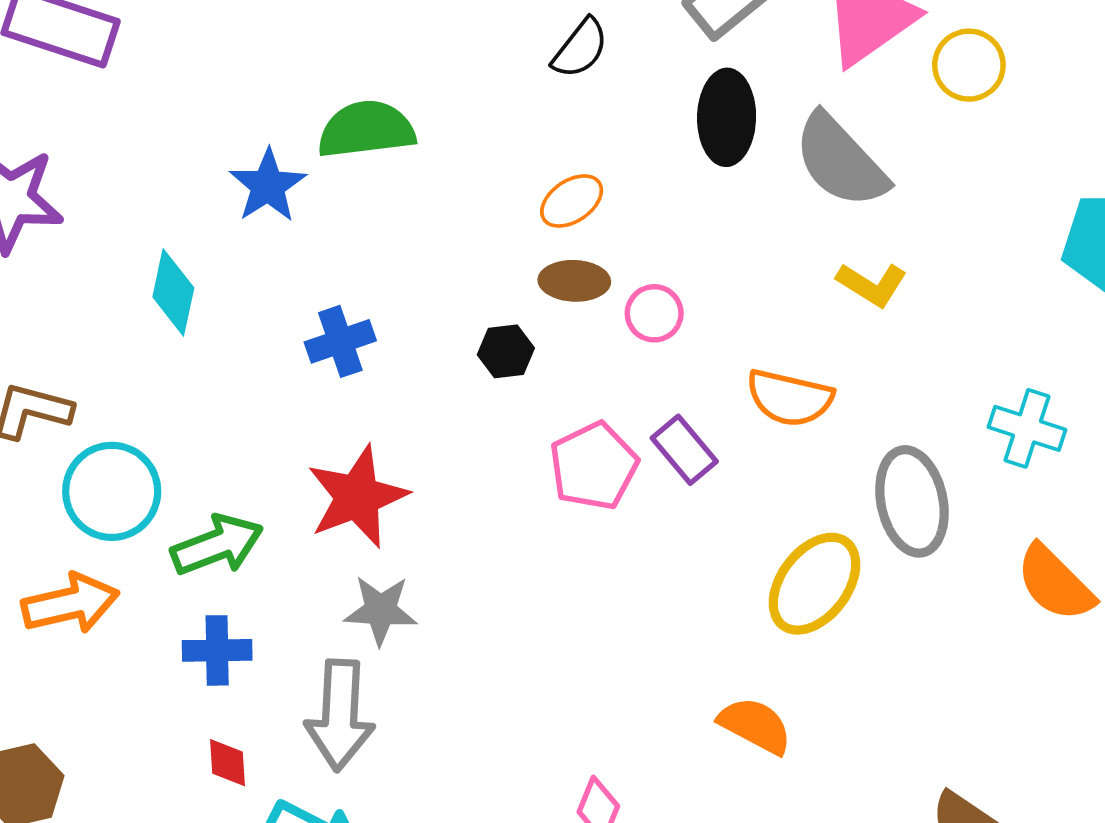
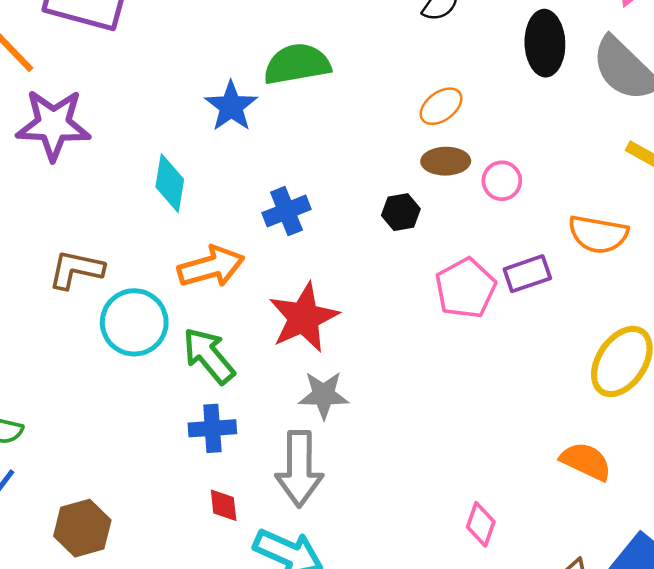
purple rectangle: (684, 450) -> (527, 274), turned -66
green arrow: (217, 545) -> (209, 356), turned -106
orange arrow: (70, 604) -> (211, 267), moved

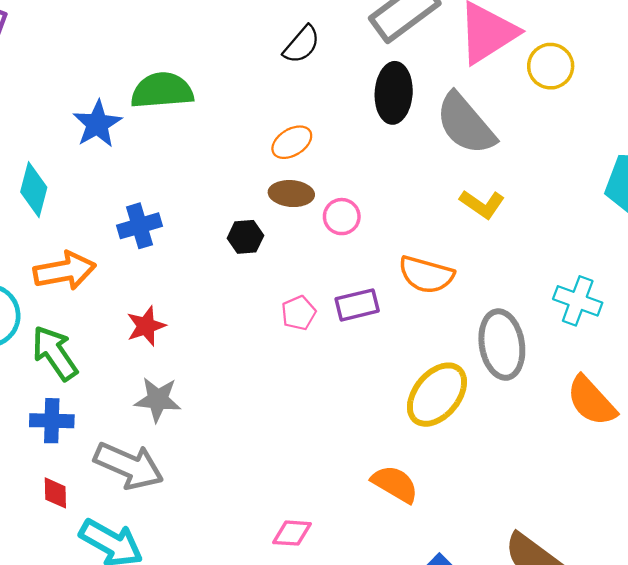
pink pentagon: (465, 288) -> (299, 313), size x0.6
red star: (304, 318) -> (146, 326), size x0.6
gray arrow: (299, 469) -> (129, 466), turned -72
pink diamond: (481, 524) -> (292, 533), turned 69

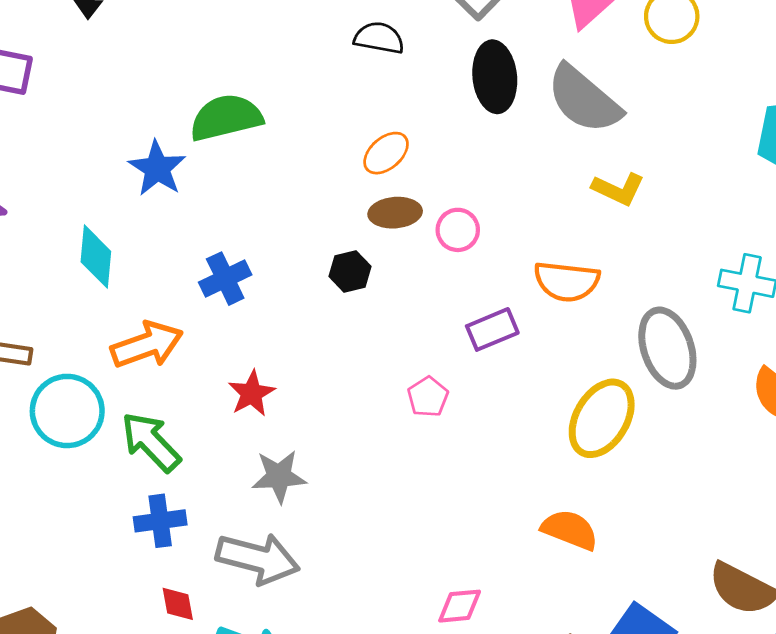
black semicircle: (302, 44) -> (379, 38), turned -111
pink pentagon: (299, 313) -> (428, 397), moved

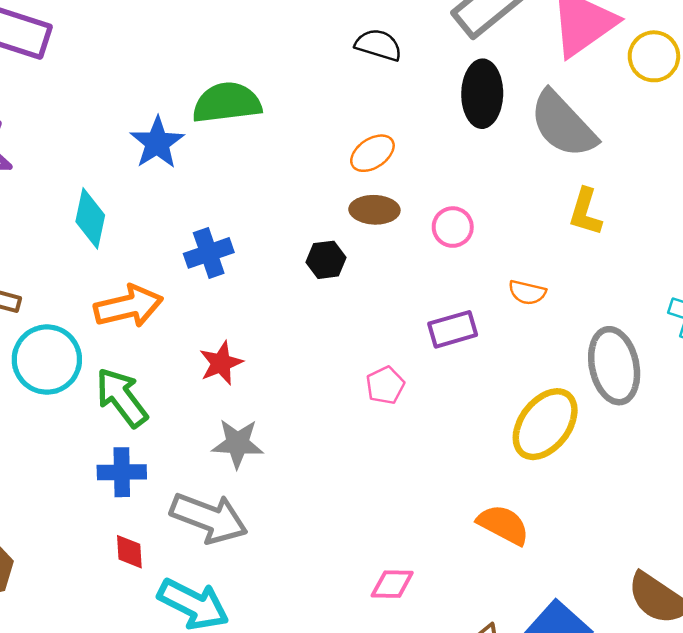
yellow L-shape: (618, 189) -> (585, 212), turned 75
pink circle: (458, 230) -> (453, 227), moved
orange semicircle: (567, 281) -> (527, 292), size x0.6

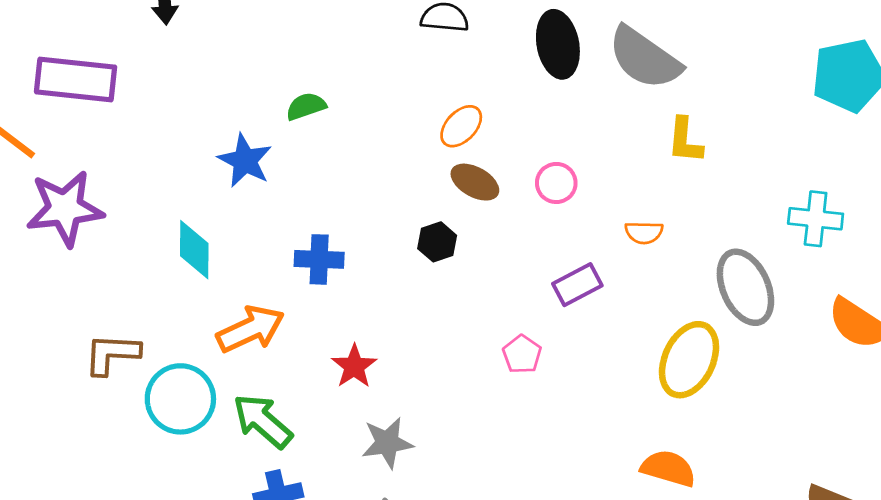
green semicircle: (227, 103) -> (306, 106), size x0.6
brown ellipse: (374, 210) -> (475, 182), turned 39
blue cross: (209, 253) -> (319, 259), turned 33

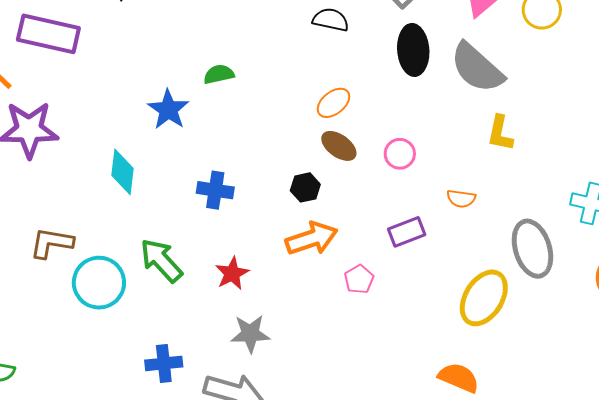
orange arrow: (250, 329) -> (312, 239), moved
green arrow: (263, 421) -> (161, 260), moved

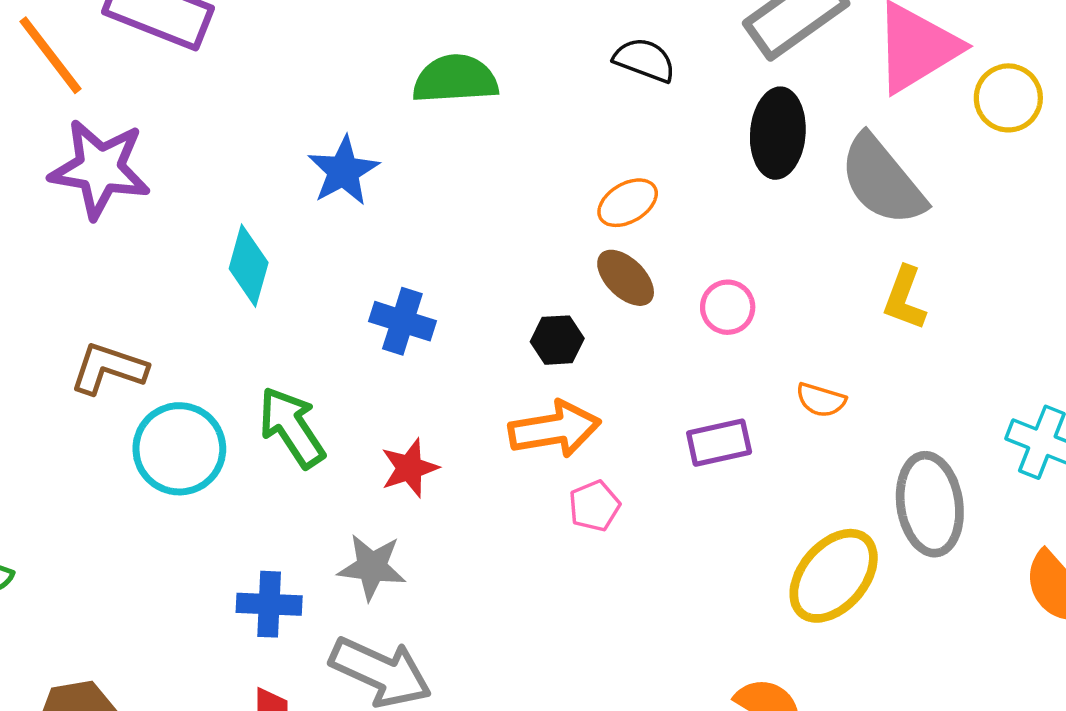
green semicircle: (219, 74) -> (455, 79), moved, size x1.6
pink pentagon: (359, 279) -> (594, 506), moved
gray star: (250, 334) -> (372, 567), moved

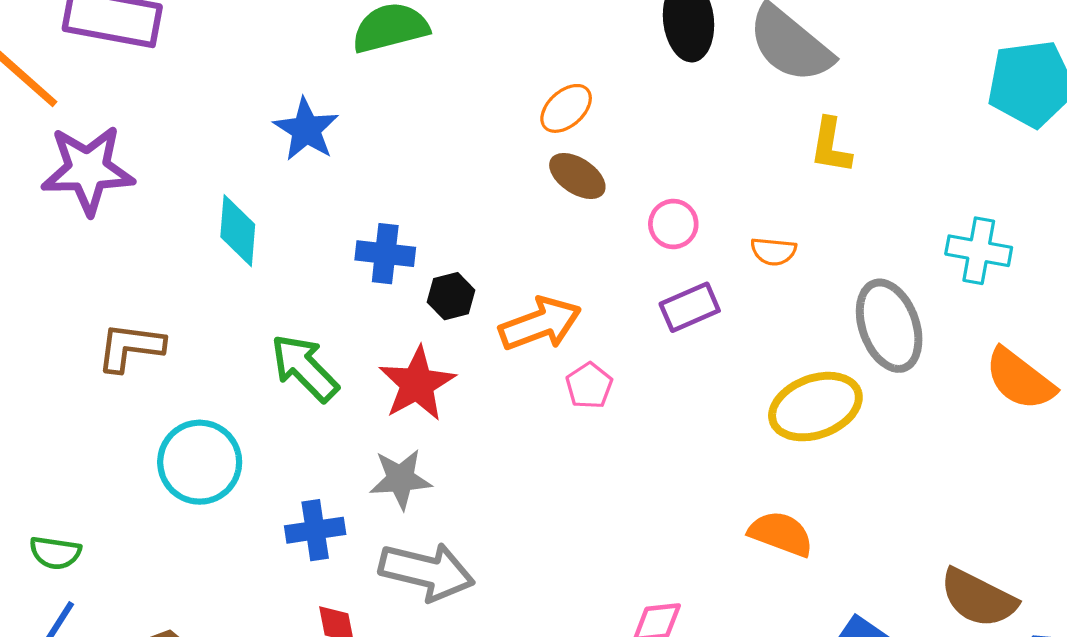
pink circle: (728, 307) -> (673, 224), moved
black hexagon: (557, 340) -> (451, 296), moved
cyan circle: (179, 449) -> (200, 462), moved
red star: (409, 468) -> (417, 384), size x1.4
yellow ellipse: (834, 576) -> (815, 407), turned 40

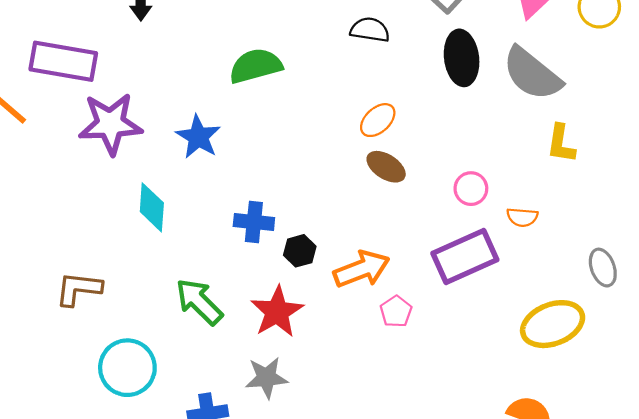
purple star: (88, 170) -> (110, 124), moved
pink circle: (673, 224) -> (471, 189), moved
purple rectangle: (690, 307) -> (465, 256), size x1.6
gray ellipse: (889, 326) -> (603, 268), size x0.6

